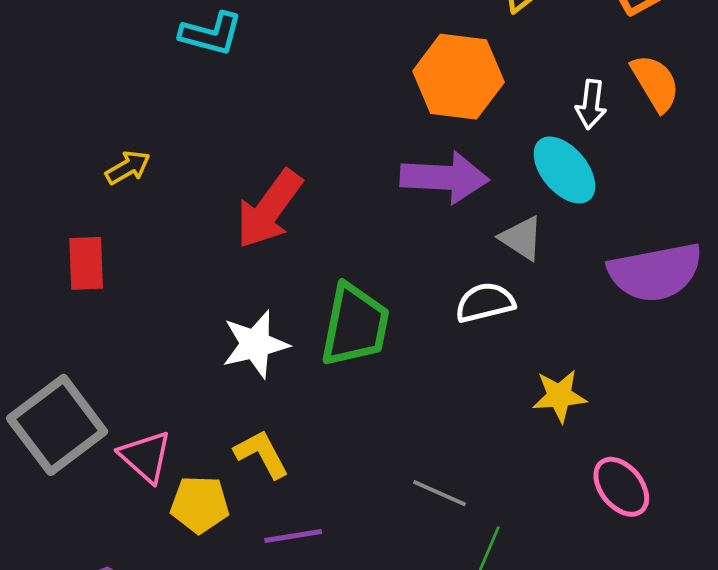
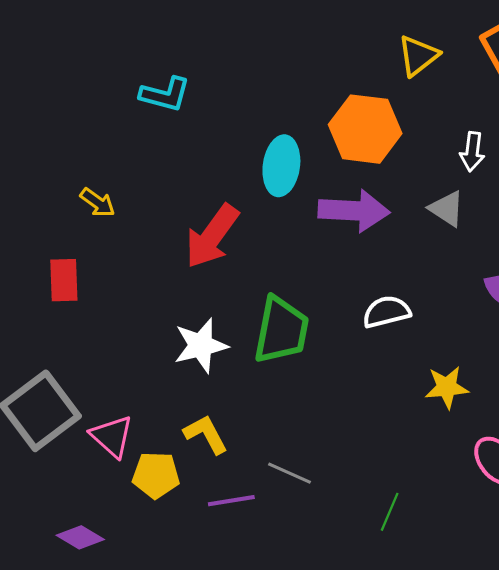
yellow arrow: (128, 167) -> (98, 203), turned 66
cyan ellipse: (564, 170) -> (281, 166), moved, turned 48
gray triangle: (522, 238) -> (447, 209), moved
gray line: (440, 493) -> (290, 473), moved

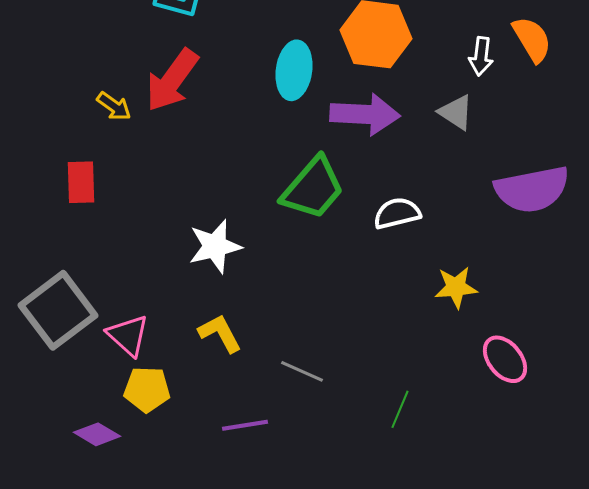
red arrow: (212, 236) -> (172, 80), moved
green trapezoid: (281, 330) -> (313, 188), moved, turned 30
yellow pentagon: (156, 475) -> (147, 389), moved
purple line: (231, 501) -> (245, 425), moved

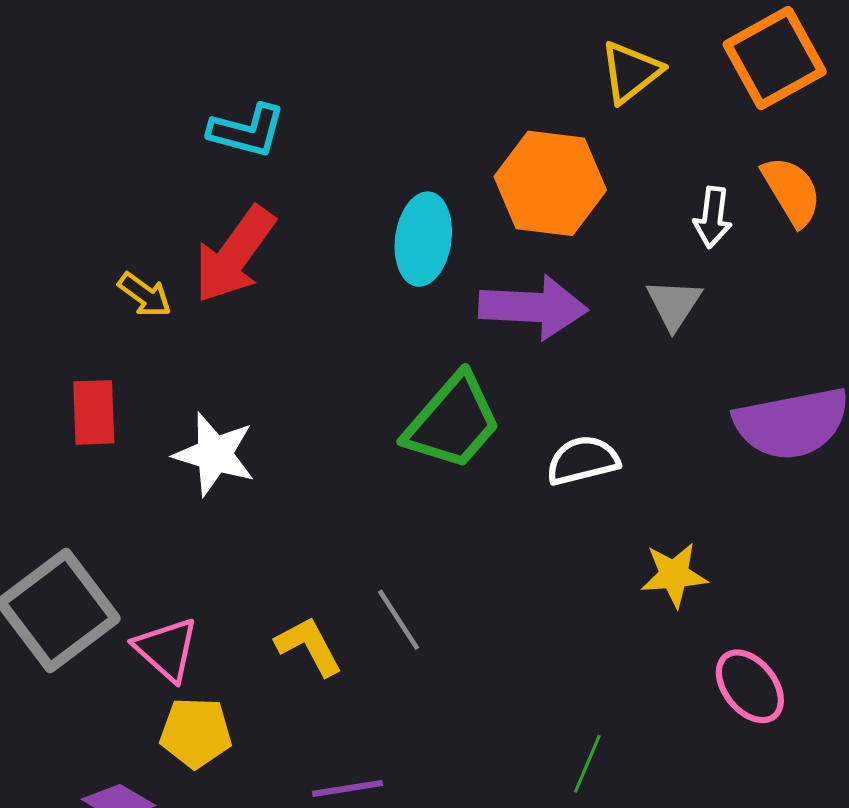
gray triangle: (456, 112) -> (674, 304), turned 30
white star: (215, 246) -> (214, 454), moved, turned 30
gray line: (302, 371) -> (399, 620), moved, turned 33

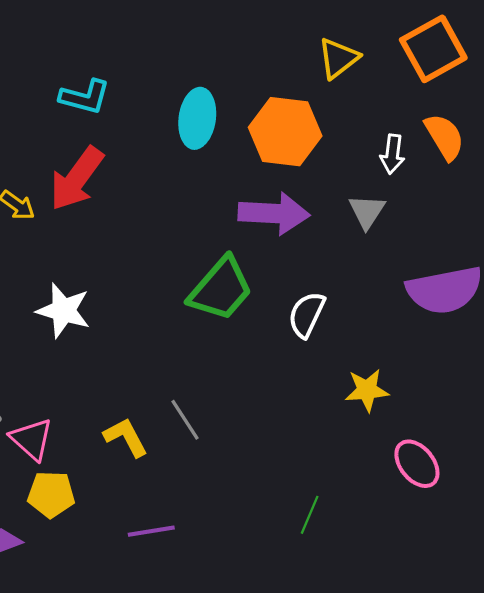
cyan ellipse: (423, 239) -> (197, 118), moved
white semicircle: (583, 460) -> (307, 315), turned -51

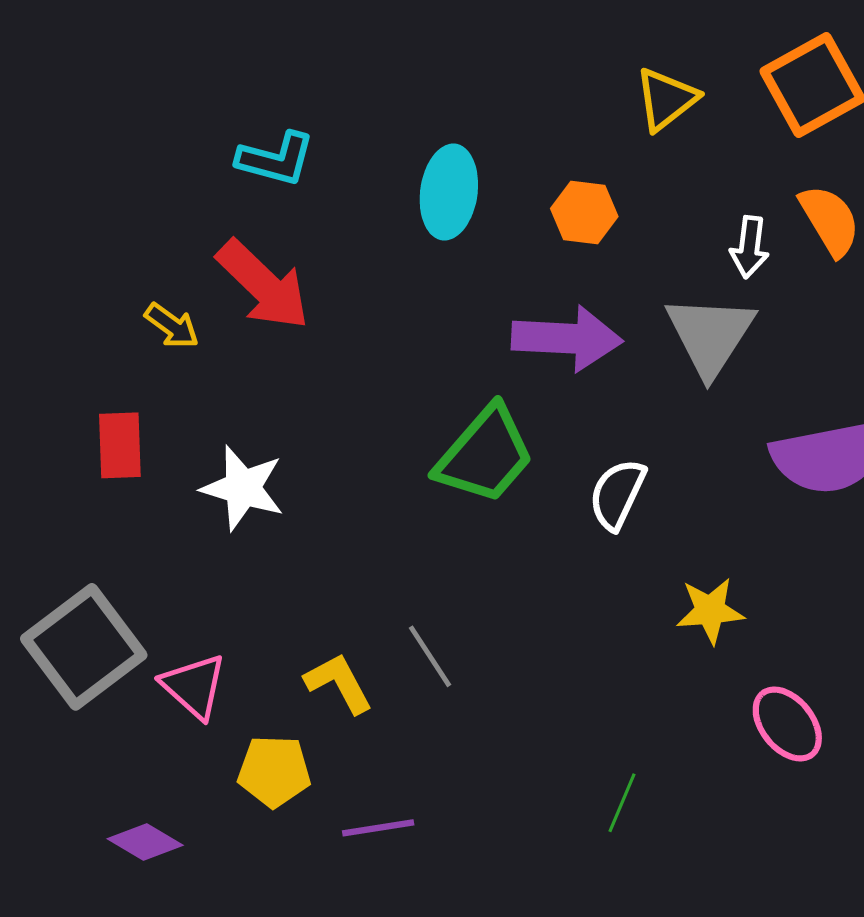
orange hexagon: (285, 132) -> (584, 212), size x0.6
red arrow: (77, 179) -> (263, 285), turned -82
gray triangle: (367, 211) -> (710, 335), size x1.6
yellow pentagon: (51, 494) -> (274, 771), moved

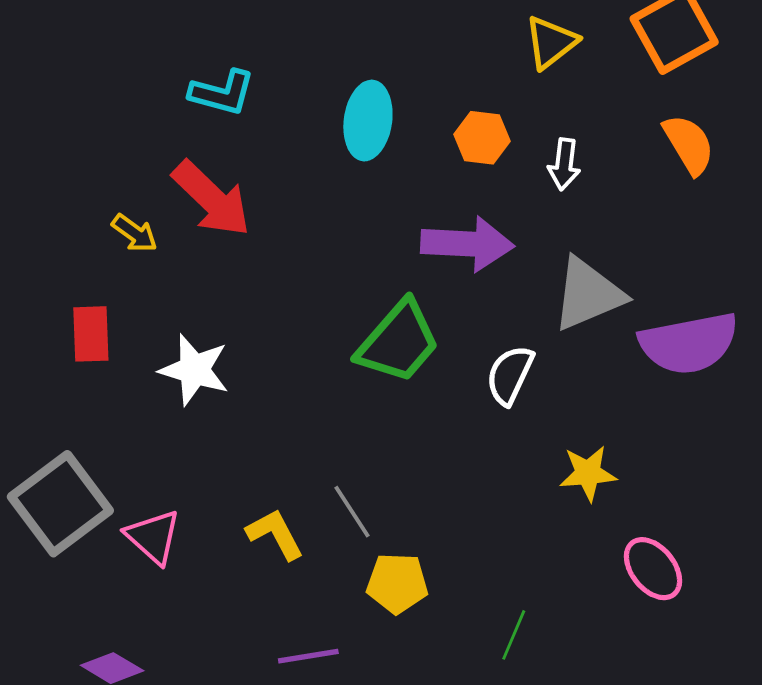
white arrow: (749, 247) -> (564, 164), moved
gray triangle: (710, 335) -> (588, 294), moved, turned 34
yellow pentagon: (274, 771) -> (397, 583), moved

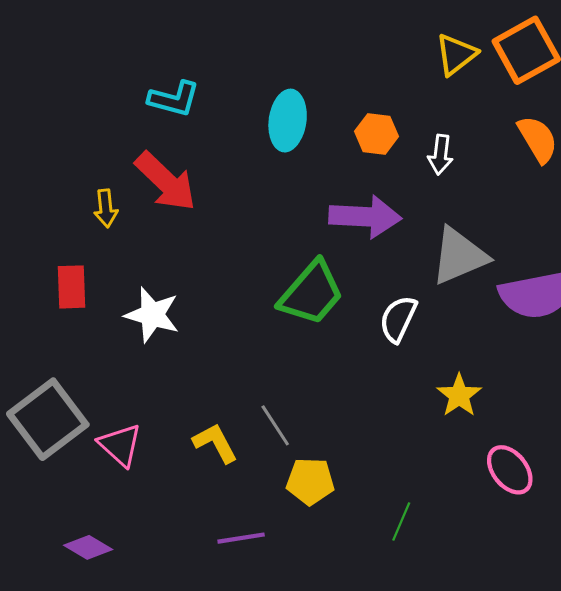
yellow triangle: (551, 42) -> (456, 54), moved
yellow arrow: (135, 233) -> (106, 208), turned 48
yellow star: (588, 473) -> (459, 395), turned -30

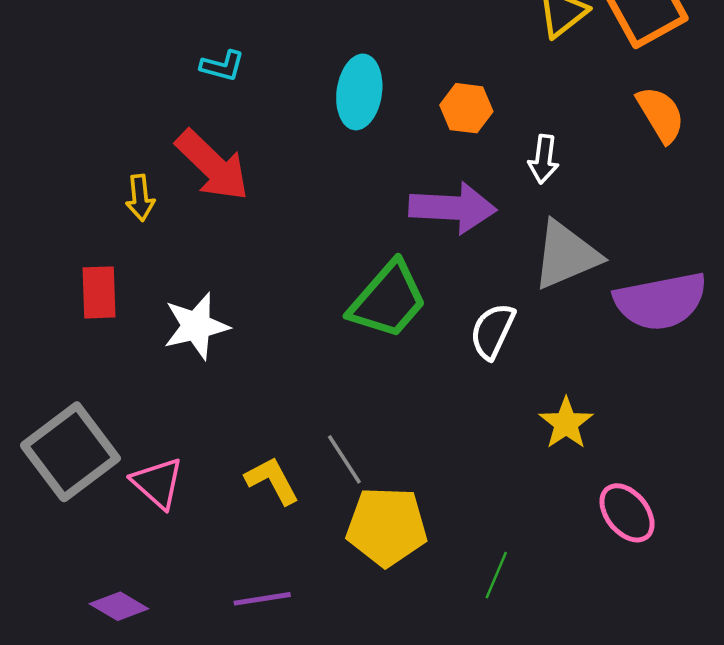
cyan L-shape: (174, 99) -> (222, 66), size x0.7
white arrow: (441, 155) -> (544, 159), moved
white star: (152, 315) -> (196, 326), turned -30
yellow pentagon: (310, 481) -> (387, 527), size x1.4
purple line: (241, 538) -> (262, 599), moved

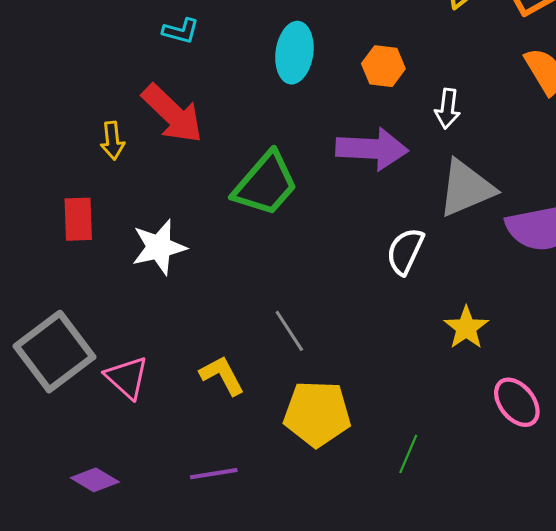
green trapezoid: (388, 300) -> (265, 184), moved
gray line: (344, 459) -> (289, 331), moved

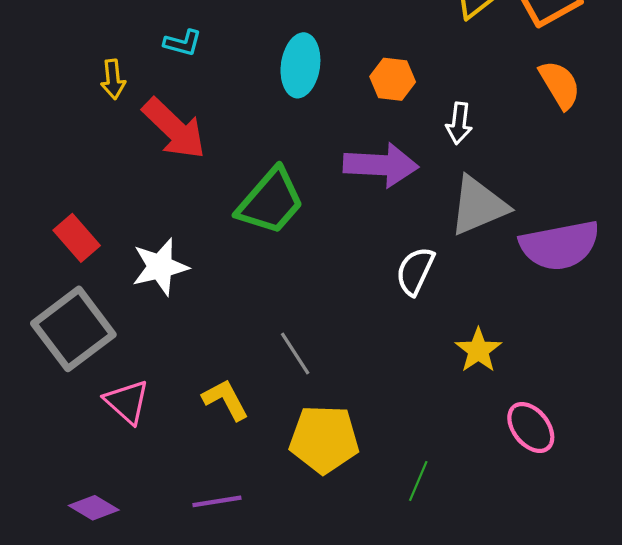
yellow arrow: (112, 141) -> (113, 79), moved
red rectangle: (78, 219) -> (77, 238), turned -39
gray square: (54, 352) -> (73, 329), moved

